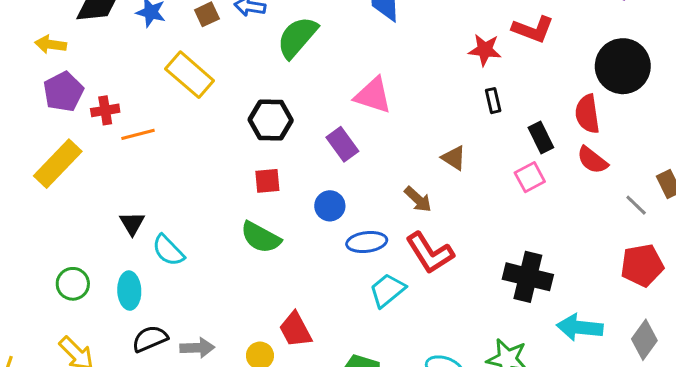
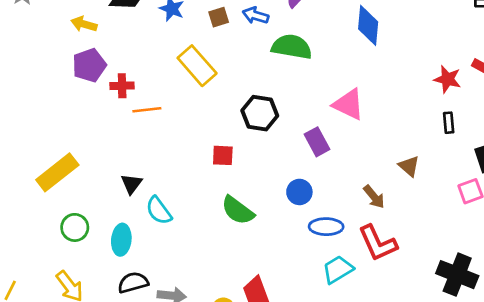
green semicircle: (297, 37) -> (292, 47), turned 51
yellow rectangle: (58, 164) -> (57, 172), moved
red square: (267, 181) -> (223, 155), moved

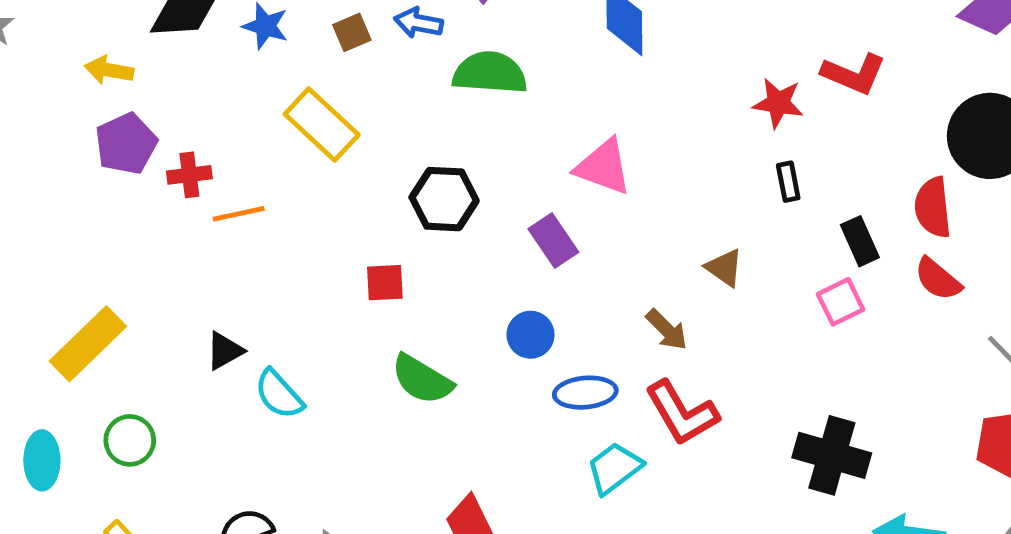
black triangle: (132, 184) -> (225, 351), turned 30
cyan ellipse: (121, 240) -> (42, 460), moved

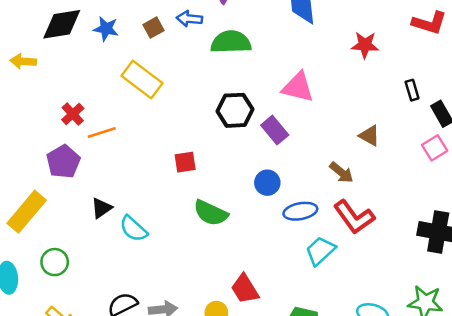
red star: (778, 103) -> (365, 45), moved
purple pentagon: (126, 144) -> (63, 162), moved
red cross: (189, 175) -> (73, 114), turned -30
black rectangle: (788, 182) -> (412, 90), moved
black hexagon: (444, 199) -> (235, 110), moved

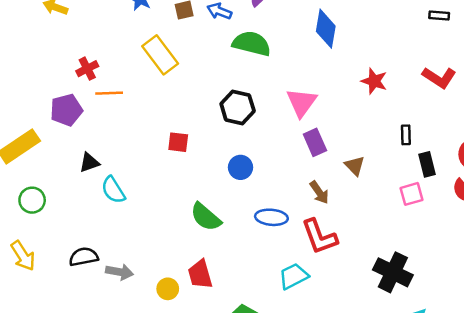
pink triangle: (298, 87) -> (302, 103), turned 36
purple rectangle: (275, 130) -> (315, 142), moved
blue circle: (267, 183) -> (241, 167), moved
green semicircle: (211, 213) -> (206, 217), moved
cyan trapezoid: (320, 251) -> (294, 276), moved

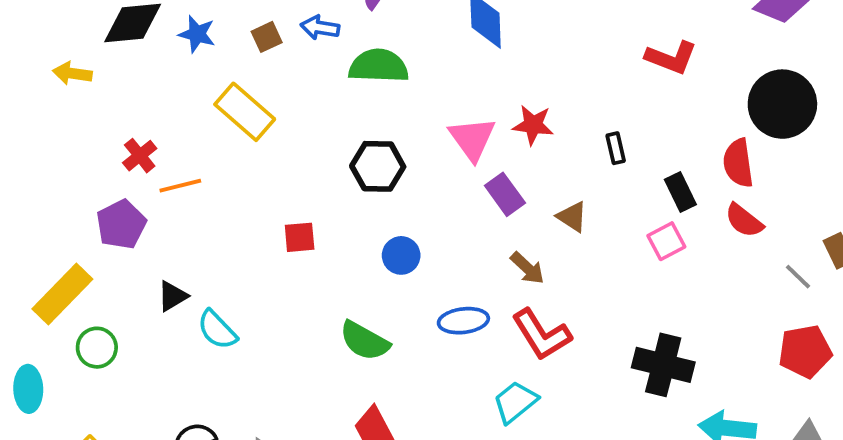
red star: (374, 81) -> (533, 125), moved
black rectangle: (406, 135) -> (616, 148), moved
green circle: (32, 200) -> (97, 348), moved

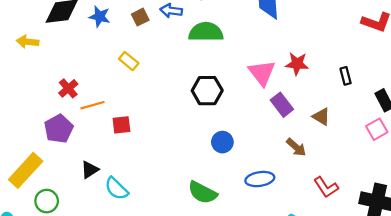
yellow rectangle: (245, 112) -> (129, 61), size x0.6
red square: (300, 237) -> (121, 125), moved
red L-shape: (542, 335) -> (326, 187), moved, size x0.7

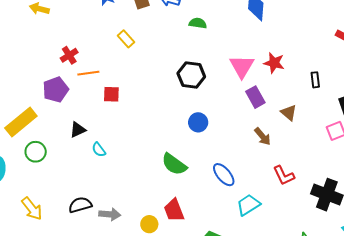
green semicircle: (206, 32) -> (198, 23), size x0.6
blue ellipse: (260, 179) -> (224, 175), moved, turned 50
cyan semicircle: (116, 189) -> (99, 150), size x0.7

